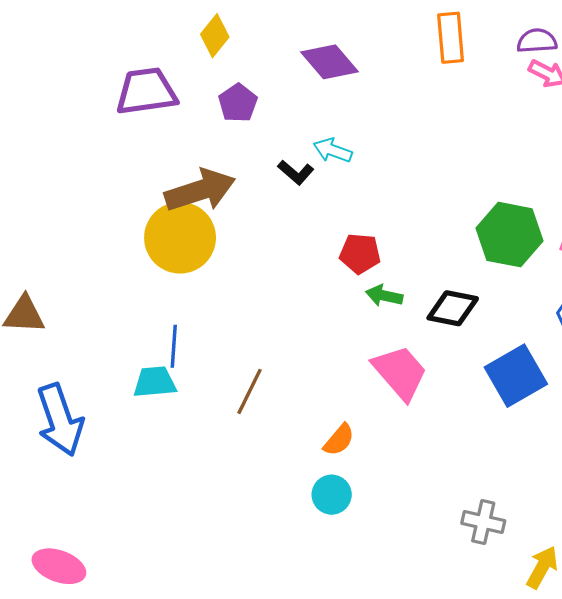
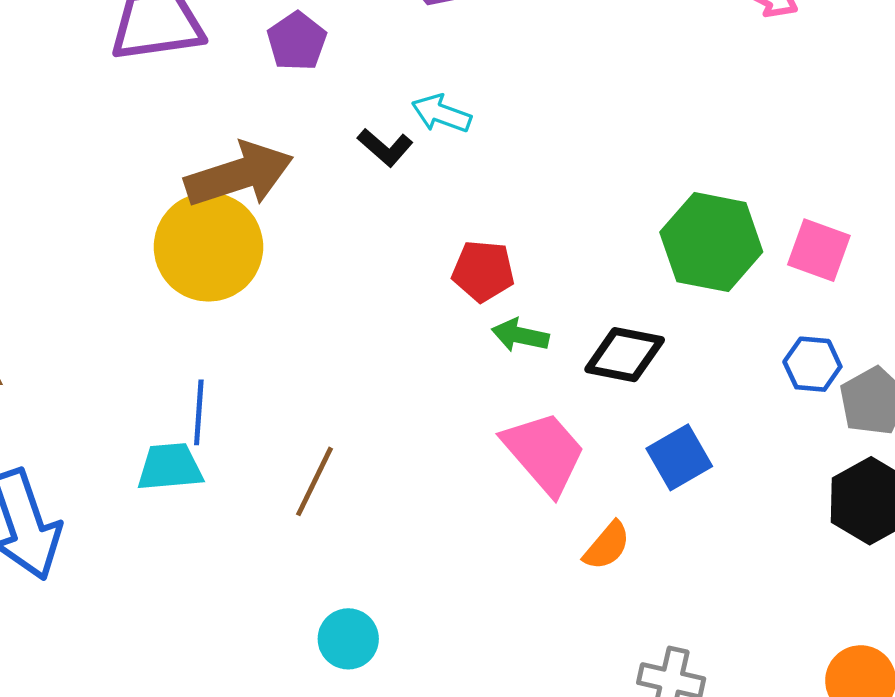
blue square: (516, 376) -> (679, 457), moved, size x0.7
orange semicircle: (339, 440) -> (607, 546), moved
cyan circle: (332, 495) -> (348, 639), moved

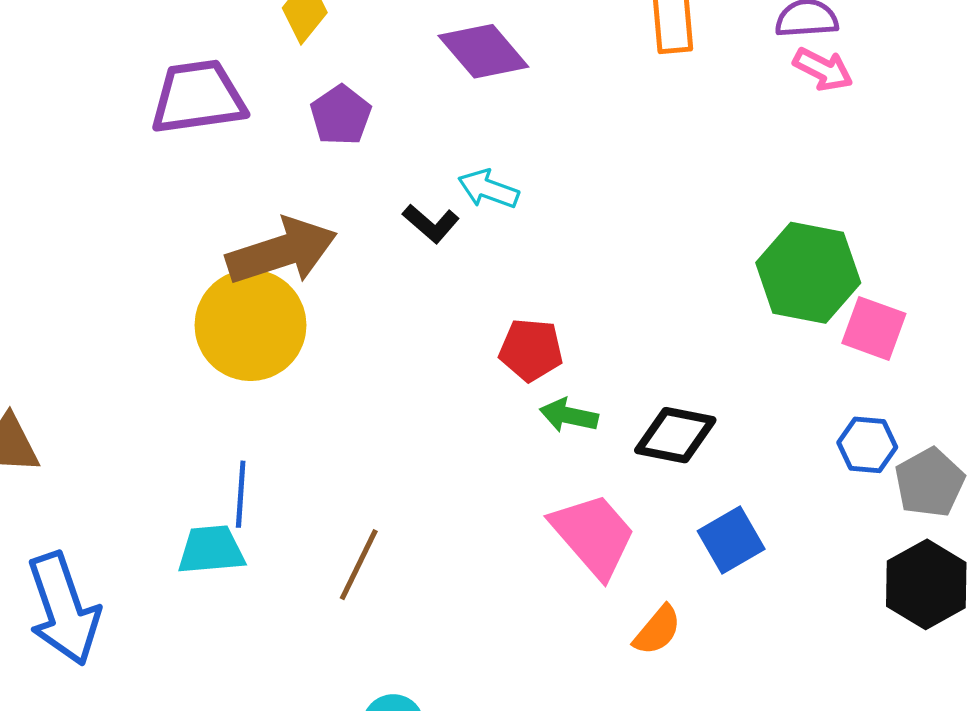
green hexagon: (711, 242) -> (808, 273), moved

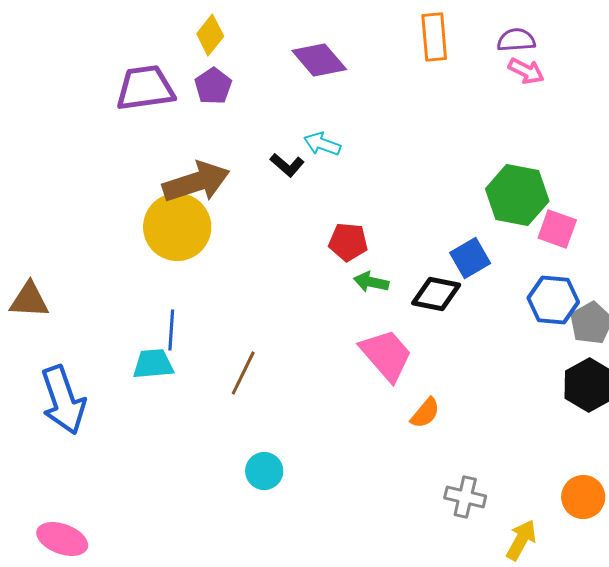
purple pentagon: (341, 115) -> (213, 86), moved
blue hexagon: (867, 445) -> (553, 300), size x1.4
blue square: (731, 540) -> (470, 258), moved

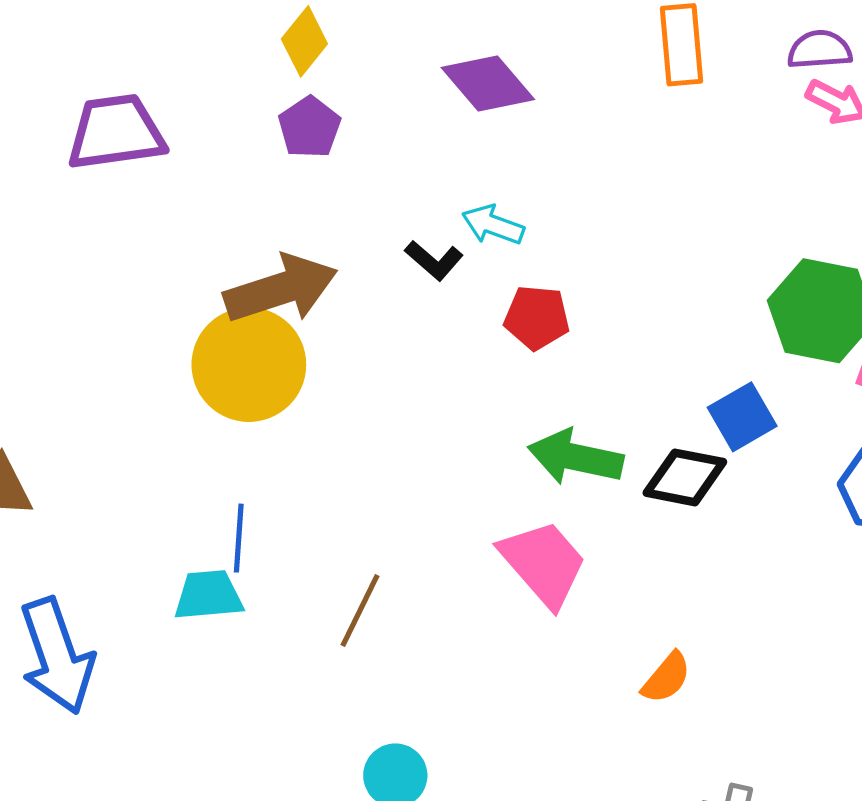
purple trapezoid: (145, 88) -> (116, 132), moved
red pentagon: (348, 242) -> (537, 317), moved
green arrow: (371, 282) -> (575, 457), size x1.6
pink trapezoid: (386, 355) -> (543, 563), moved

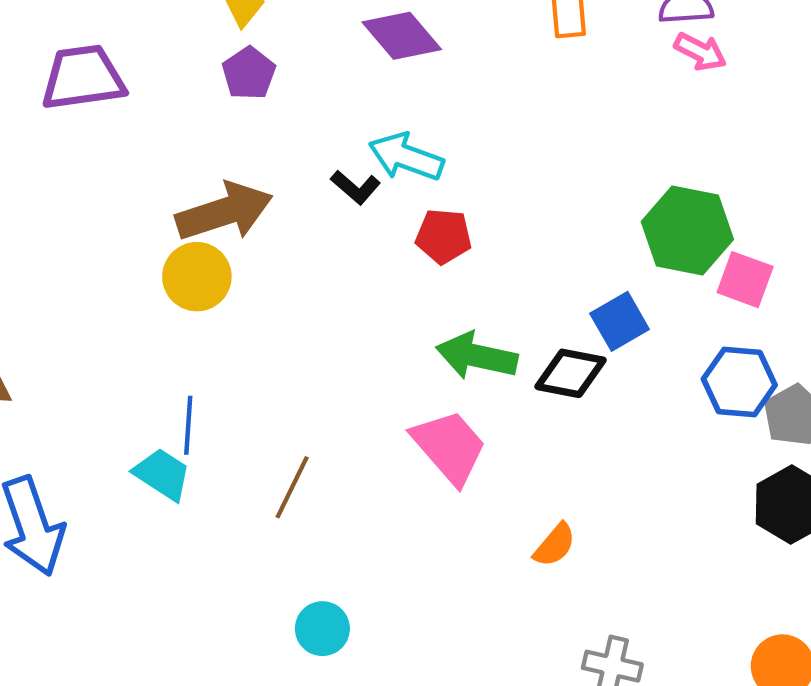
cyan arrow: (493, 225) -> (406, 157), size x1.4
yellow circle: (249, 365) -> (197, 277), size x0.7
cyan trapezoid: (208, 595) -> (162, 474), turned 38

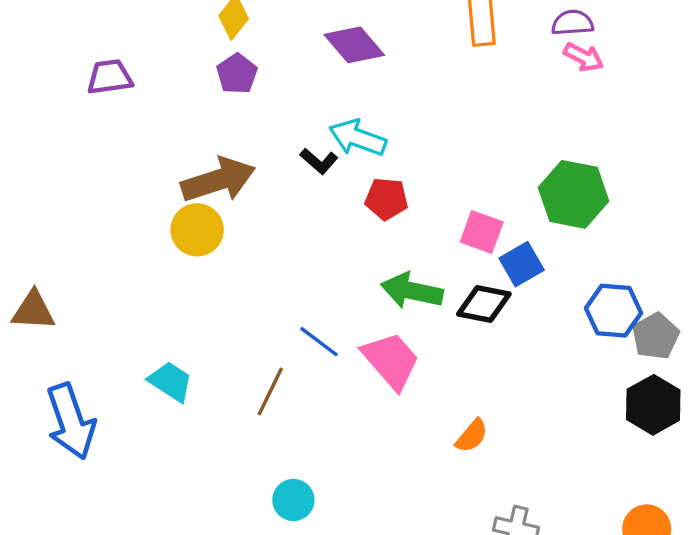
purple trapezoid: (83, 78) -> (110, 77), size x0.7
pink square: (745, 280) -> (482, 232), moved
blue line: (188, 425) -> (319, 342), moved, turned -57

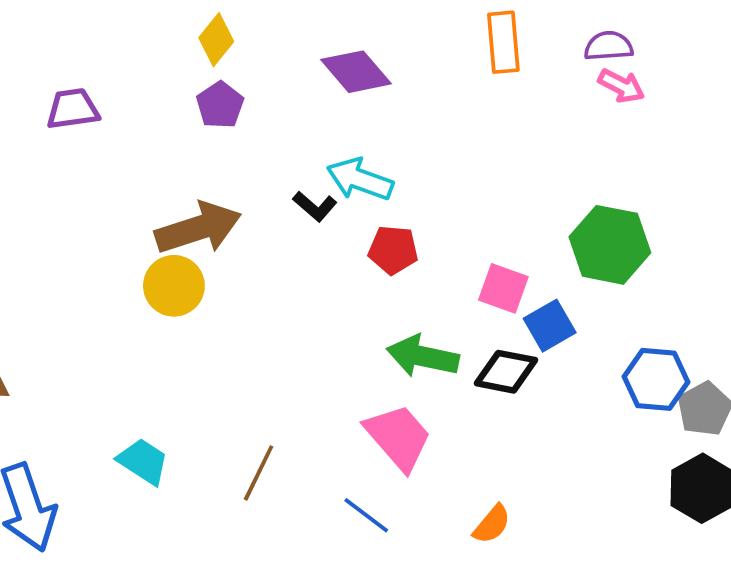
blue line: (319, 342) -> (366, 515), moved

